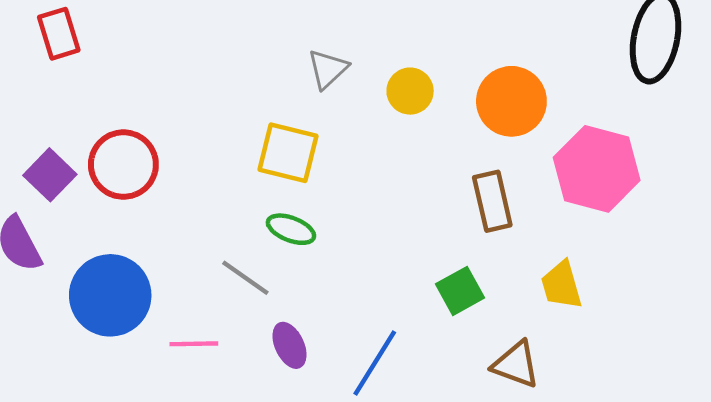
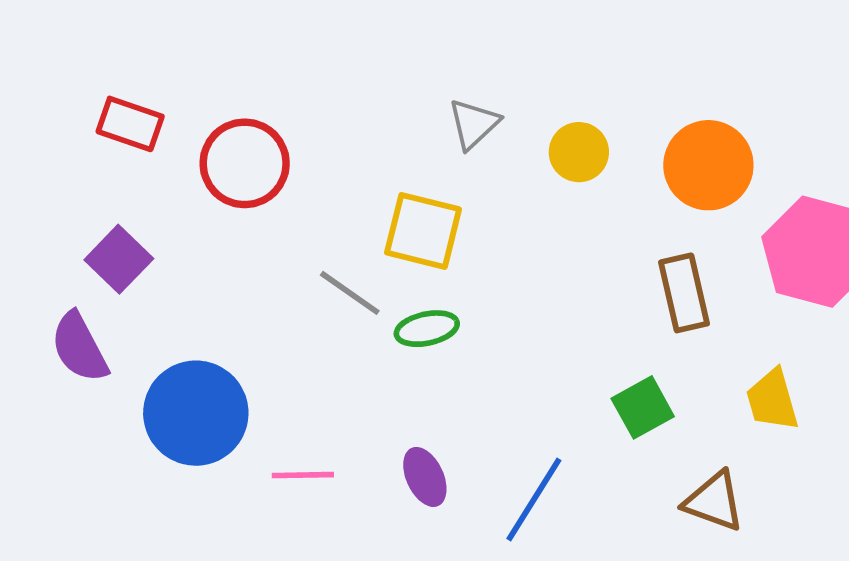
red rectangle: (59, 34) -> (130, 124), moved, turned -54
red circle: (123, 165) -> (245, 163), moved
green ellipse: (291, 229) -> (427, 329), turned -33
gray line: (245, 278) -> (350, 293), moved

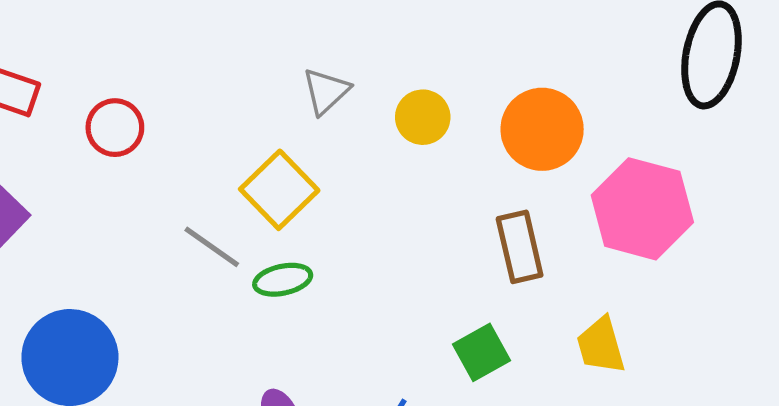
red circle: (245, 163) -> (115, 128), size x0.7
yellow square: (423, 231) -> (279, 190), turned 32

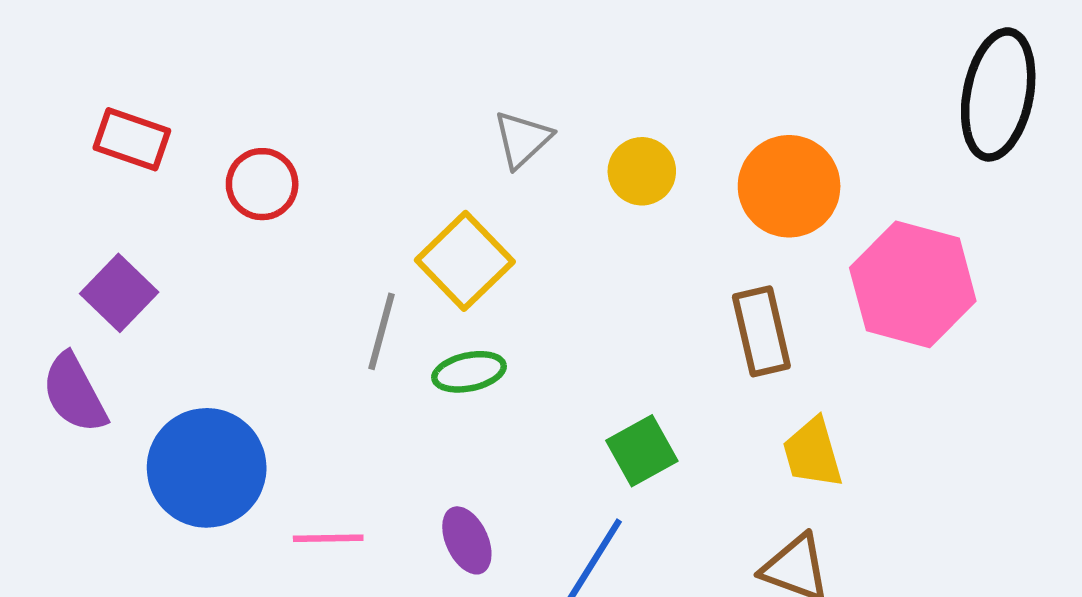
gray line: (212, 247) -> (382, 331), turned 70
yellow trapezoid: (601, 345) -> (813, 453), moved
green square: (482, 352) -> (642, 451), moved

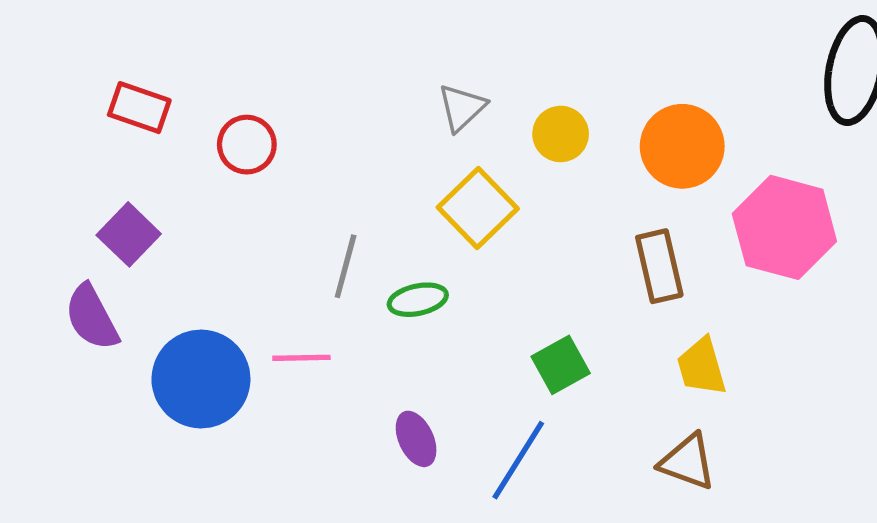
yellow square: (465, 261) -> (478, 208), moved
pink line: (328, 538) -> (301, 358), moved

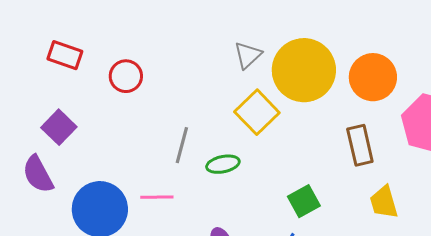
yellow circle: (561, 134) -> (304, 70), size x2.0

